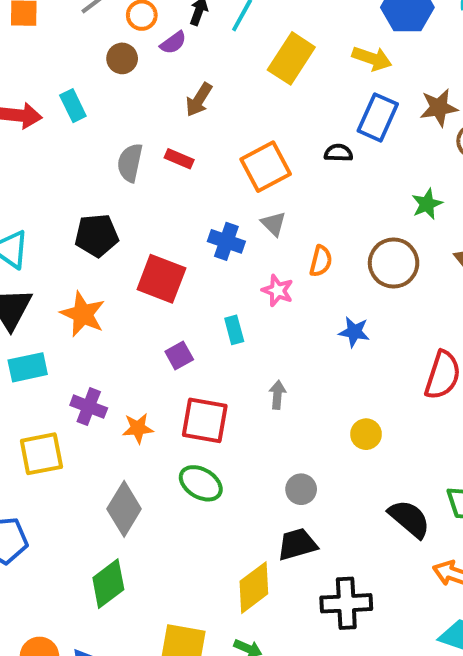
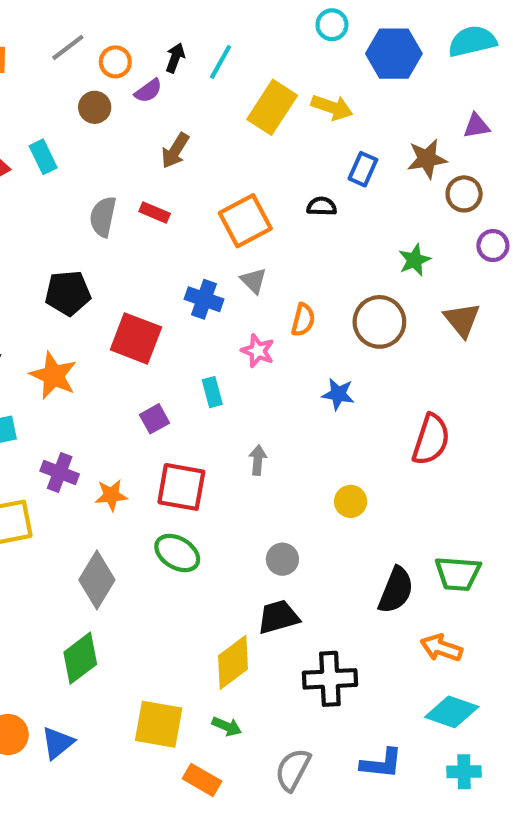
yellow arrow: (372, 58) -> (332, 107), moved
blue rectangle: (378, 117) -> (363, 169), size x0.7
black semicircle: (409, 519) -> (396, 590), turned 72

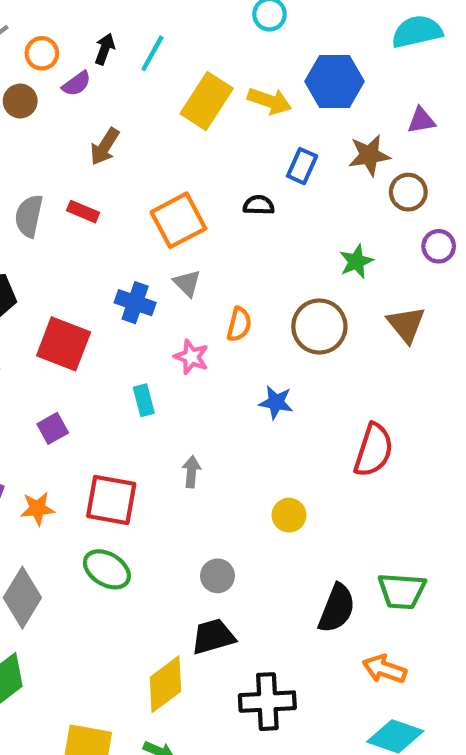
blue hexagon: (394, 54) -> (335, 81), moved
purple square: (155, 419) -> (53, 428), moved

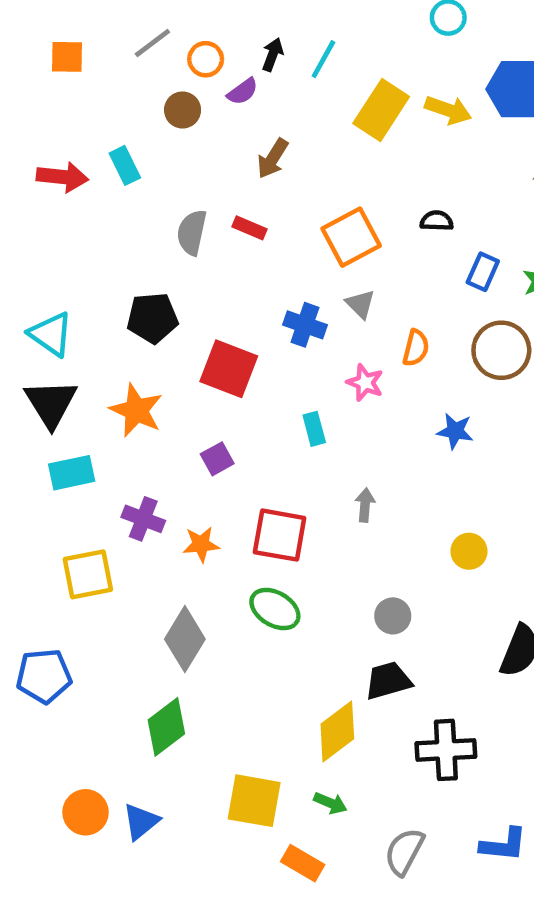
blue rectangle: (302, 166) -> (483, 272), moved

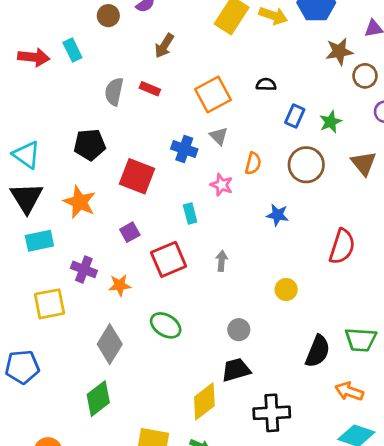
red square: (280, 535) -> (169, 259), moved, turned -33

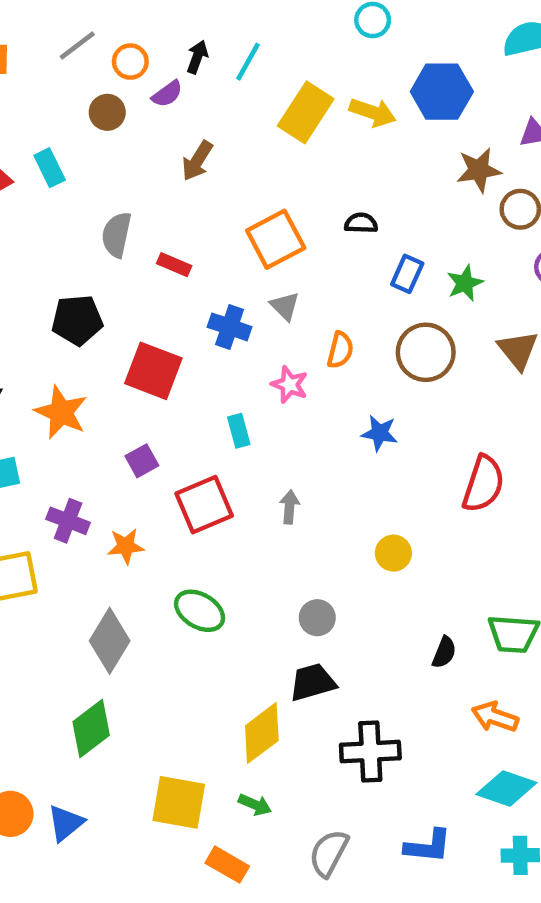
red rectangle: (150, 89) -> (174, 265), moved
black semicircle: (318, 351) -> (444, 652), size x0.6

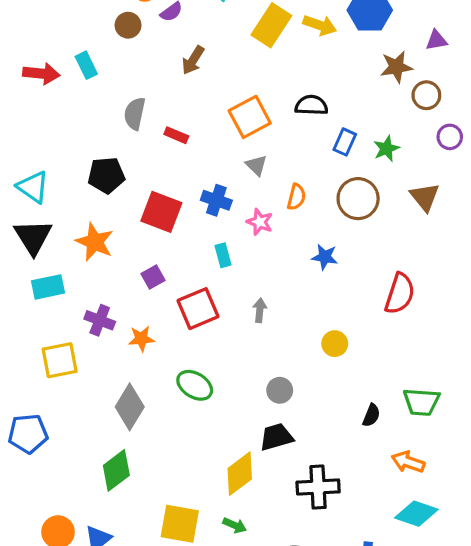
black semicircle: (361, 223) -> (311, 105), size x1.4
blue cross: (230, 327) -> (216, 200), moved

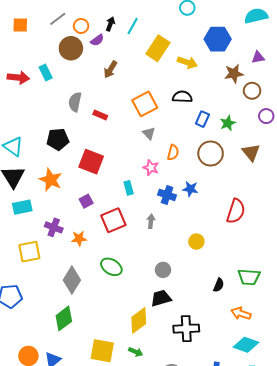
brown circle: (128, 25) -> (71, 48), size x1.5
yellow arrow: (320, 25) -> (187, 62), moved
blue cross: (216, 200) -> (167, 195), moved

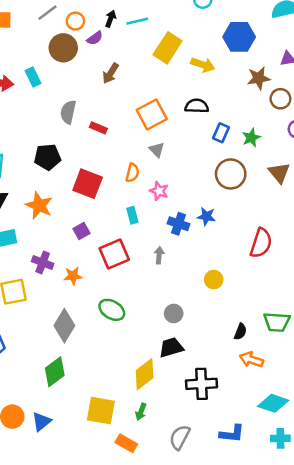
cyan line: (133, 26) -> (137, 21), turned 48
orange semicircle: (173, 152) -> (132, 173), moved
orange arrow: (241, 313) -> (251, 360), moved
green arrow: (136, 352) -> (141, 412), turned 88

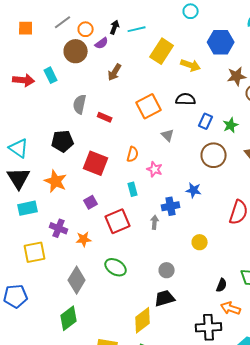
gray triangle: (157, 150) -> (168, 135), moved
blue cross: (179, 224) -> (171, 206), moved, turned -30
black cross: (202, 384) -> (209, 327), moved

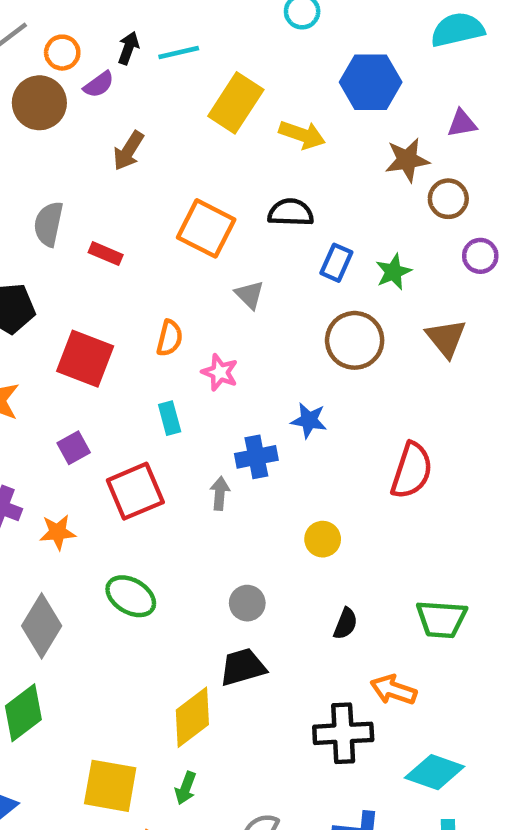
orange square: (149, 106) -> (206, 228), turned -35
black semicircle: (222, 285) -> (345, 624), moved

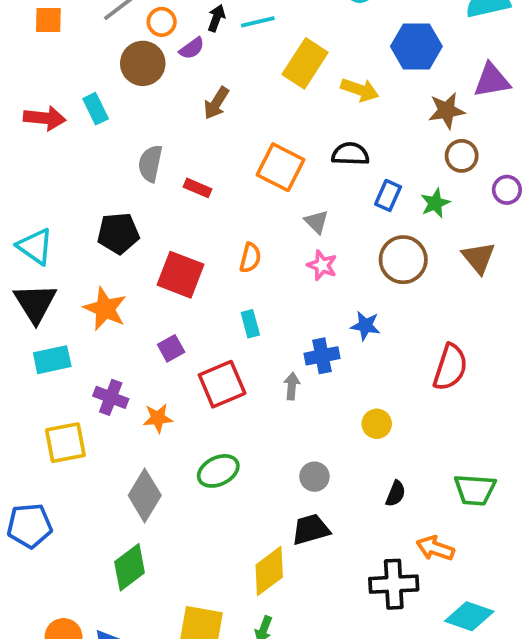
purple triangle: (462, 123) -> (492, 80), size x1.5
brown circle: (448, 199) -> (462, 156), moved
pink star: (220, 372) -> (322, 265), moved
green ellipse: (131, 596) -> (218, 471), turned -57

